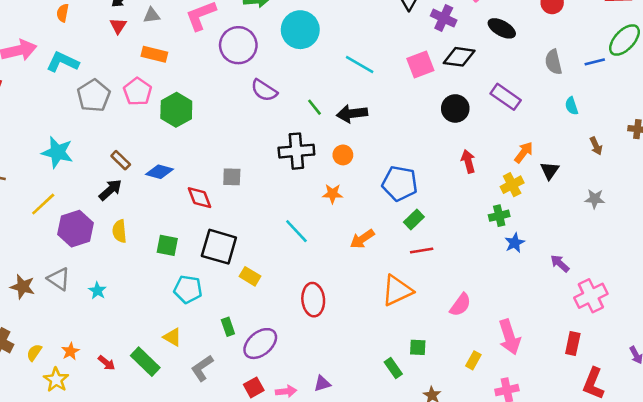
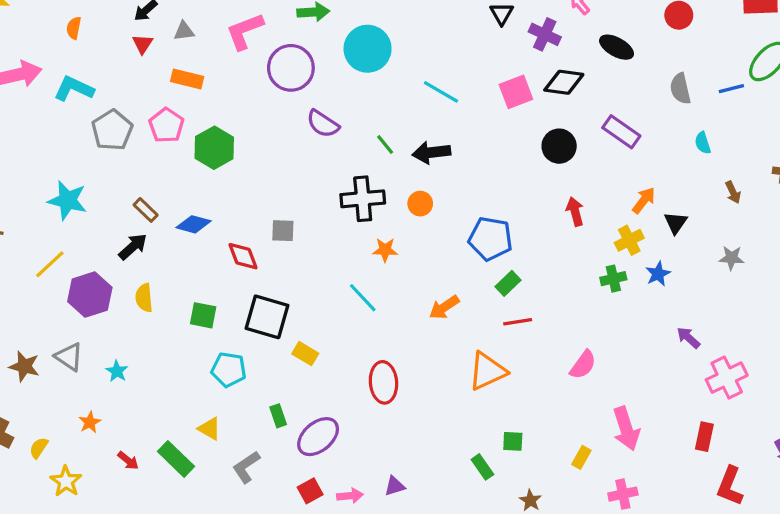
orange star: (333, 194) -> (385, 250), moved
blue star: (515, 243) -> (658, 274), moved
pink semicircle: (460, 305) -> (583, 365), moved
orange star: (70, 351) -> (90, 422), moved

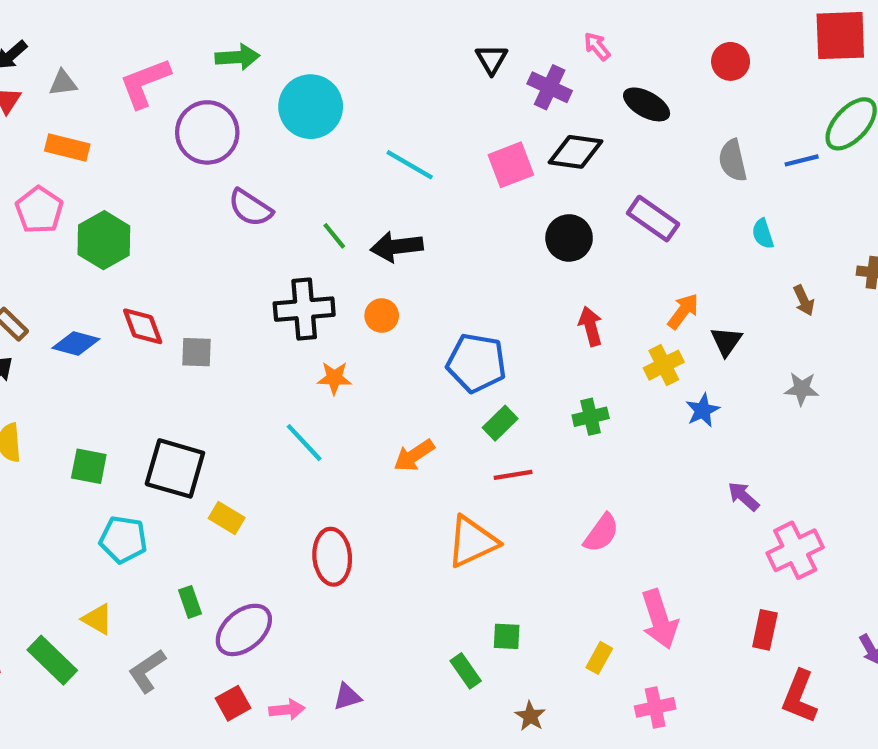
red diamond: (243, 256) -> (143, 326), moved
green cross: (613, 279) -> (591, 417), moved

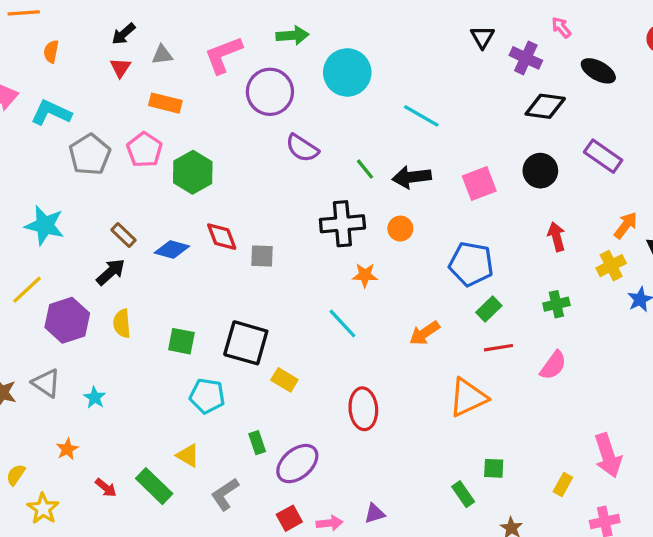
pink square: (511, 165) -> (479, 183), moved
pink semicircle: (601, 533) -> (553, 365), moved

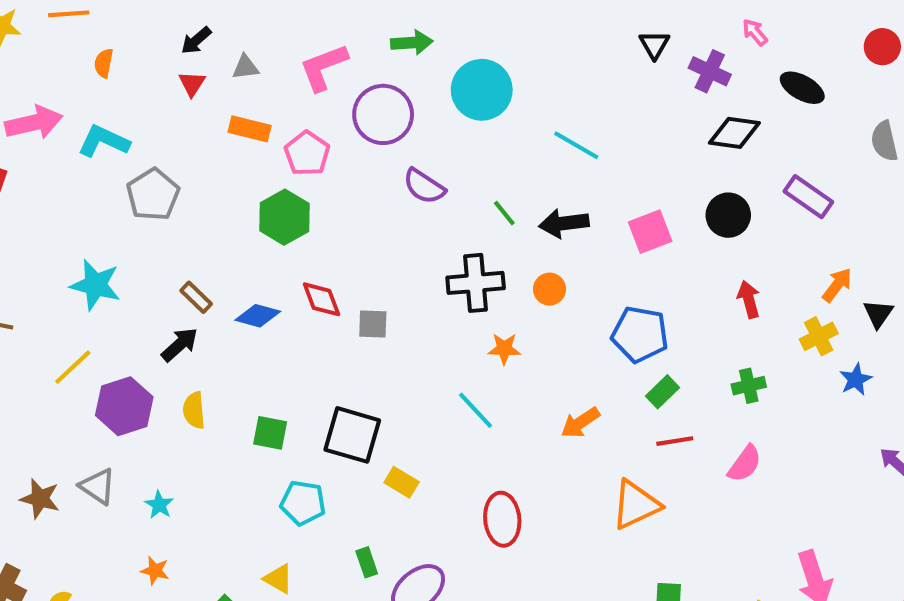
pink pentagon: (144, 150) -> (307, 153), moved
orange star: (67, 449) -> (155, 571), moved, turned -30

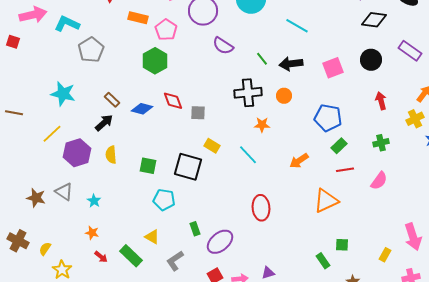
yellow rectangle: (402, 482) -> (212, 146), moved

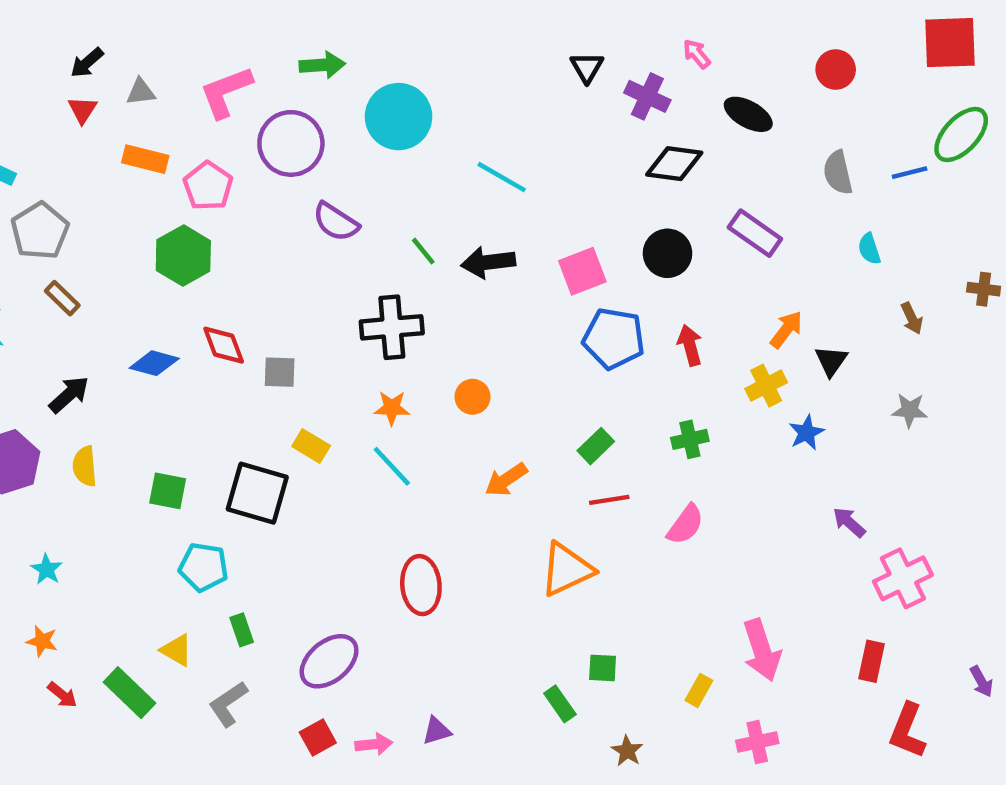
orange circle: (284, 96) -> (472, 397), moved
brown rectangle: (112, 100) -> (62, 298), moved
blue pentagon: (328, 118) -> (614, 338), moved
orange star: (262, 125) -> (392, 408), moved
green rectangle: (195, 229) -> (242, 630), moved

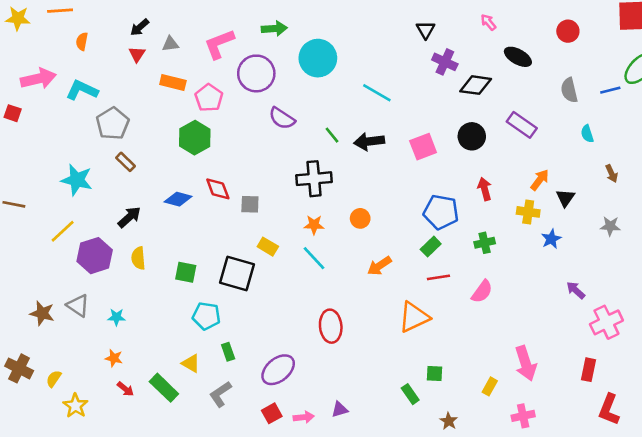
purple cross: (647, 96) -> (445, 62), moved
blue pentagon: (614, 338) -> (441, 212), moved
yellow cross: (766, 386) -> (528, 212), turned 35
cyan star: (47, 569) -> (117, 317), turned -30

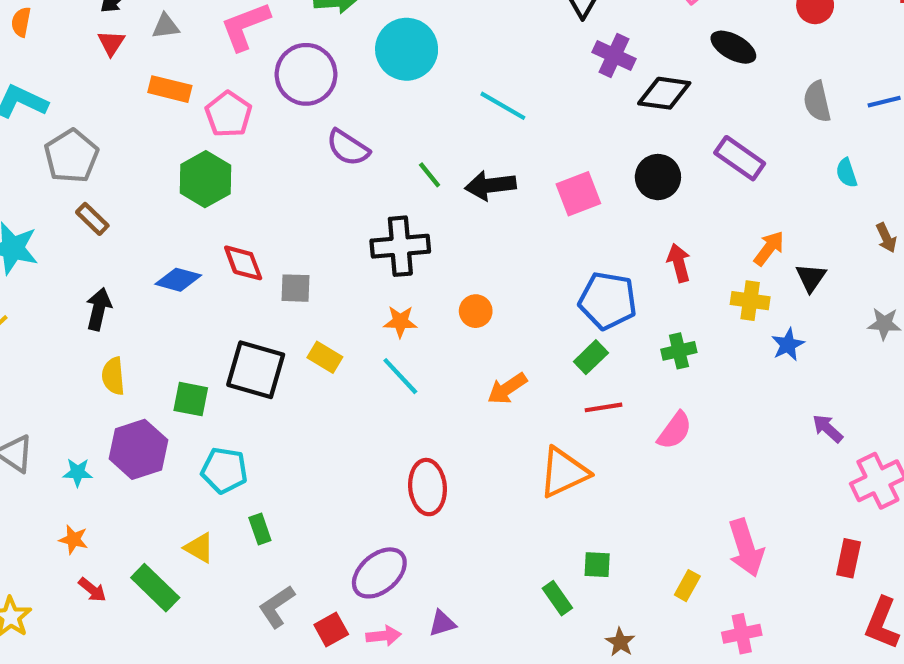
black arrow: (129, 217) -> (99, 309), turned -35
purple hexagon: (95, 256) -> (138, 449), moved
black square: (237, 274) -> (256, 370), moved
purple ellipse: (278, 370) -> (379, 573), moved
gray L-shape: (220, 394) -> (277, 606), moved

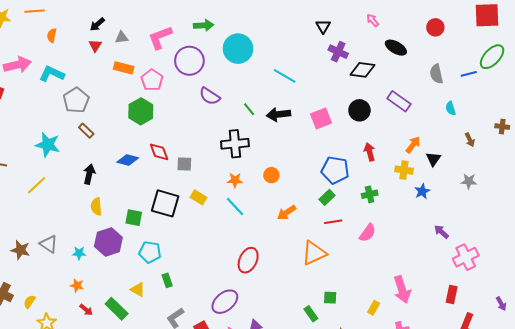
red ellipse: (428, 487) -> (248, 260), turned 30

